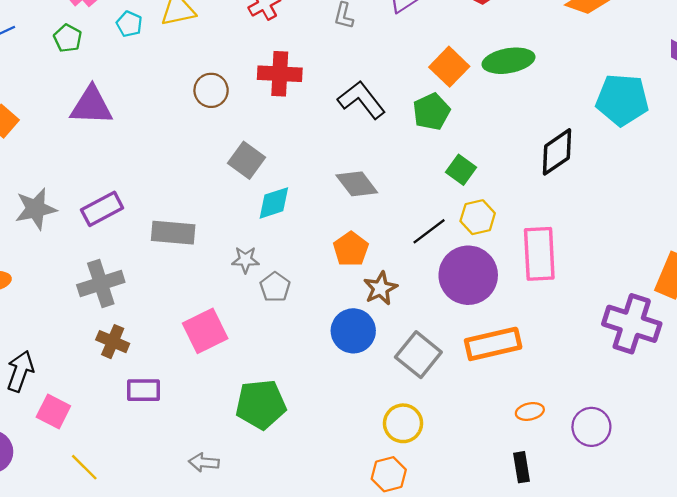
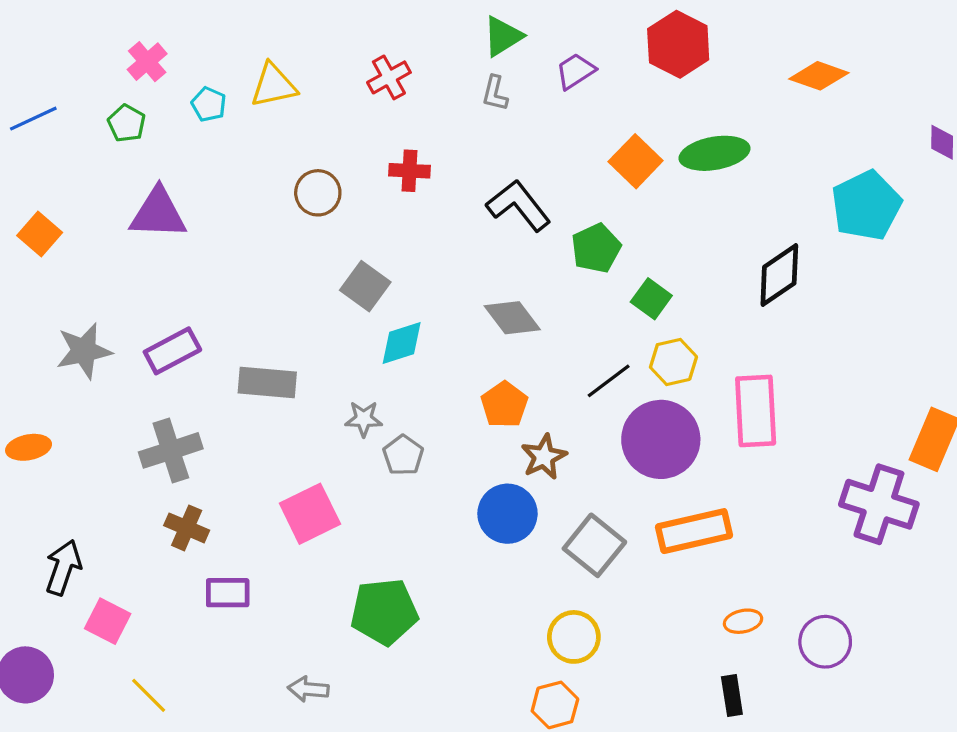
red cross: (280, 74) -> (409, 171), size x0.7
cyan pentagon: (622, 100) -> (866, 205), turned -30
green pentagon: (431, 112) -> (596, 248), moved

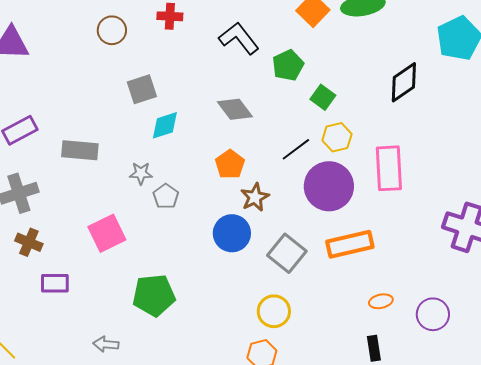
gray square: (365, 286) -> (142, 89), turned 36

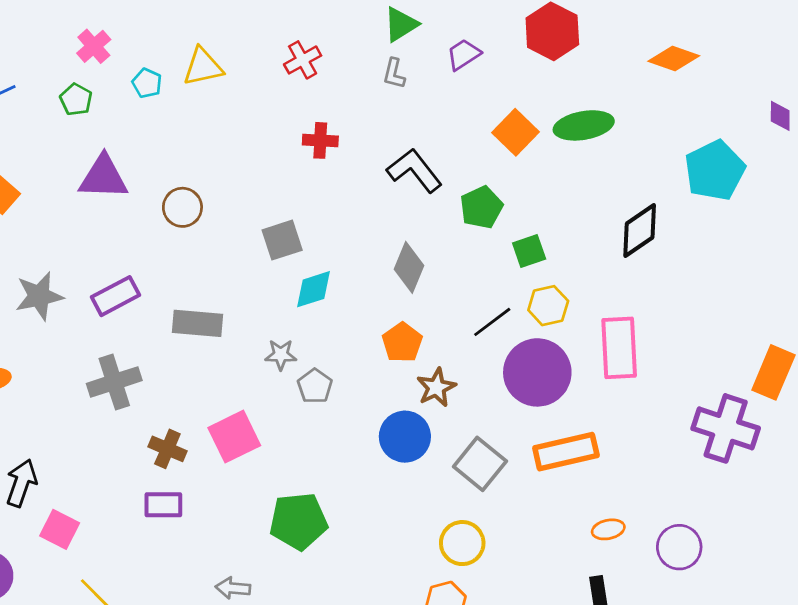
brown circle: (112, 30) -> (182, 207), moved
green square: (323, 97) -> (529, 251), turned 35
gray diamond: (235, 109) -> (409, 267), turned 60
brown cross: (29, 242) -> (167, 449), moved

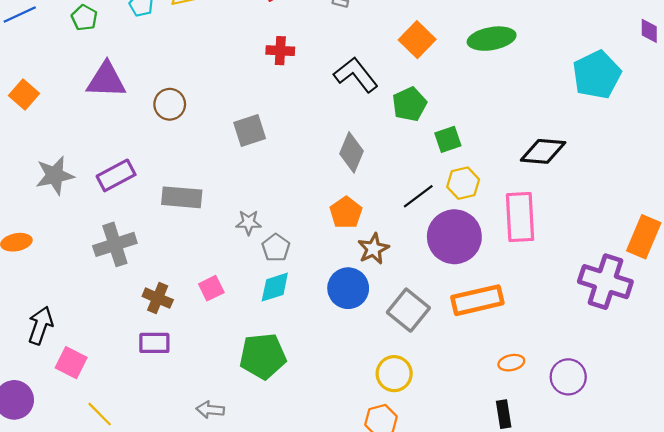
orange square: (515, 132) -> (417, 40), moved
black diamond: (640, 231) -> (543, 151), moved, turned 39
cyan diamond: (313, 289) -> (275, 287), moved
pink square: (234, 437) -> (211, 288), size x0.6

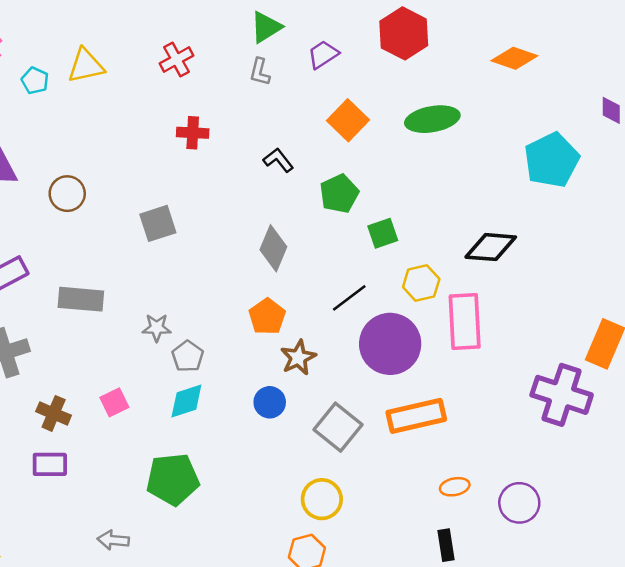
black L-shape: (356, 75) -> (278, 160), size x0.6
yellow hexagon: (463, 183) -> (421, 283), moved
blue circle: (348, 288) -> (270, 402), size x0.7

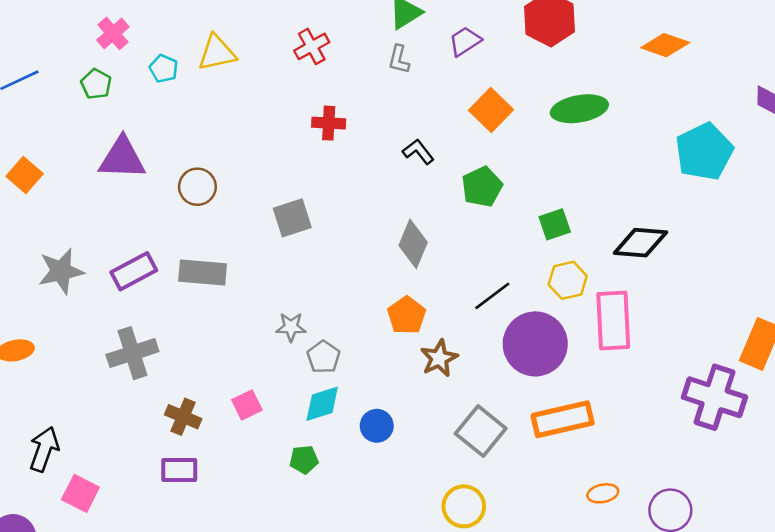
green square: (383, 233) -> (555, 224), moved
gray rectangle: (81, 299) -> (203, 272), moved
blue circle: (270, 402) -> (377, 426), moved
green pentagon: (173, 479) -> (304, 460), moved, size x0.5

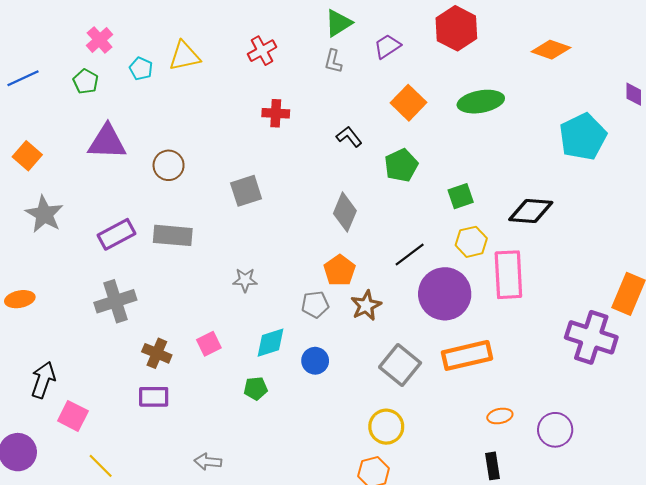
gray star: (61, 271) -> (44, 214), moved, turned -30
gray pentagon: (323, 357) -> (315, 304), moved, turned 30

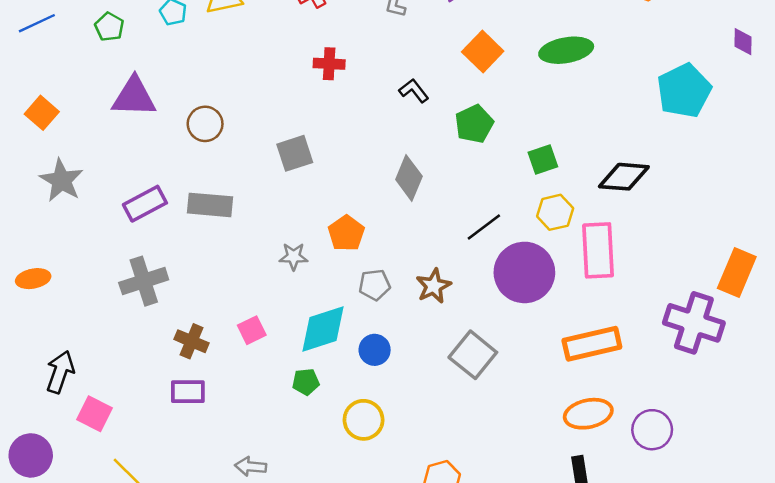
orange pentagon: (340, 270) -> (346, 233), moved
cyan diamond: (271, 343) -> (323, 329), size x1.4
orange rectangle: (467, 355) -> (592, 344), moved
orange ellipse: (500, 416) -> (588, 414), size x1.6
yellow circle: (386, 427) -> (364, 420), moved

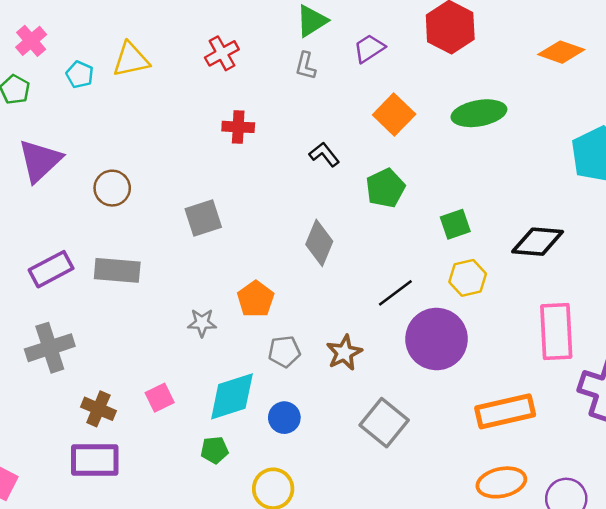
purple triangle: (134, 97) -> (40, 161), turned -45
pink rectangle: (598, 250) -> (556, 332), moved
purple rectangle: (188, 392) -> (95, 460), size x1.4

